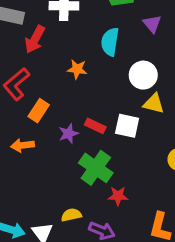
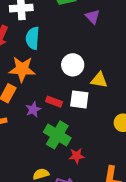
cyan semicircle: (110, 42) -> (33, 38), moved
orange star: (77, 69) -> (22, 69), moved, size x1.6
white circle: (143, 75) -> (73, 65), moved

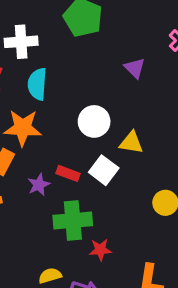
purple triangle: (93, 17) -> (135, 68), moved
white square: (79, 99) -> (104, 170), turned 30
green cross: (57, 135) -> (73, 220), turned -35

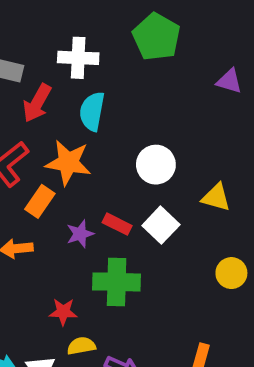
purple triangle: (135, 68) -> (229, 81), moved, turned -35
yellow triangle: (131, 143) -> (216, 197), moved
red star: (100, 250) -> (63, 312), moved

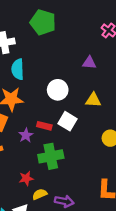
purple triangle: (229, 81) -> (89, 63), moved

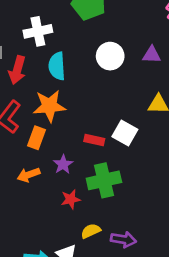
white circle: (58, 90) -> (110, 56), moved
purple star: (26, 135) -> (63, 164), moved
red star: (26, 178) -> (71, 199), moved

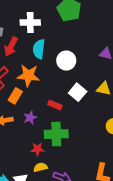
white circle: (110, 56) -> (66, 61), moved
white square: (125, 133) -> (78, 92), moved
red star: (71, 199) -> (37, 149), moved

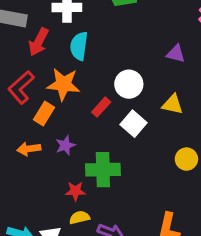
white circle: (66, 61) -> (129, 84), moved
white square: (78, 92) -> (134, 124), moved
red rectangle: (55, 105) -> (101, 107), moved, turned -72

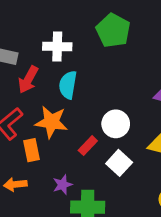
orange rectangle: (44, 114) -> (31, 150), turned -45
purple star: (65, 145) -> (63, 185), moved

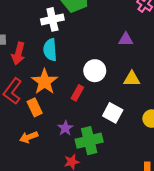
white cross: (57, 47) -> (52, 19), moved
orange star: (51, 122) -> (45, 82), turned -30
white square: (119, 163) -> (113, 113), moved

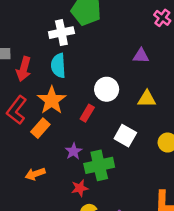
orange rectangle: (35, 107) -> (40, 128), turned 66
orange arrow: (29, 137) -> (35, 174), moved

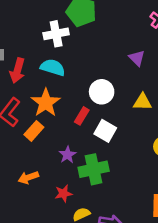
purple triangle: (141, 56) -> (137, 58), turned 42
cyan semicircle: (58, 66) -> (53, 67), turned 110
white square: (125, 136) -> (105, 131), moved
red star: (80, 188) -> (63, 193), moved

